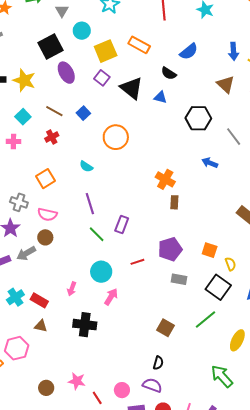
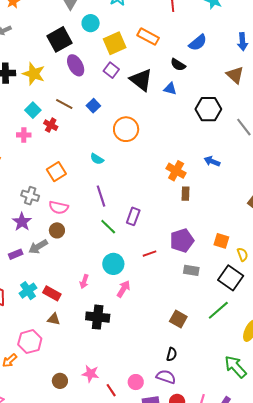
red cross: (52, 137) -> (51, 125), moved, turned -32
blue arrow: (210, 163) -> (212, 161), moved

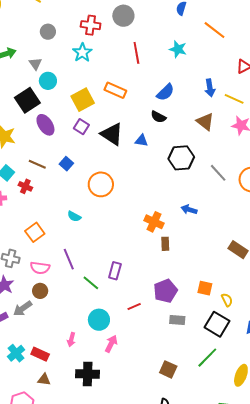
cyan circle: (91, 23) -> (48, 81), moved
black semicircle: (178, 65) -> (158, 117), moved
purple line: (101, 196) -> (69, 259), moved

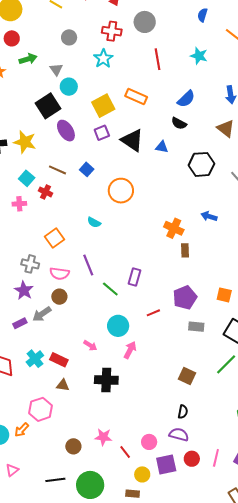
purple square: (81, 127) -> (102, 133), turned 35
pink arrow: (71, 340) -> (90, 345), turned -72

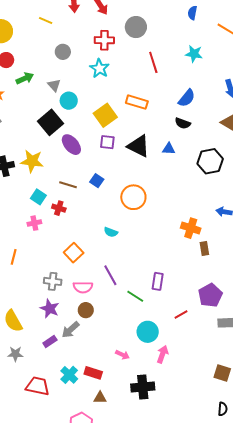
purple square: (102, 133) -> (107, 142), turned 35

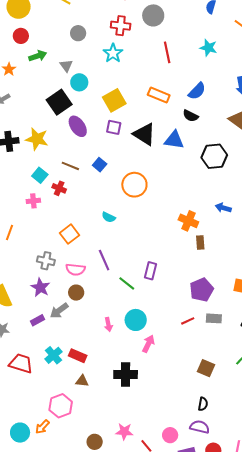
orange rectangle: (137, 102) -> (159, 95), moved
blue triangle: (169, 149) -> (174, 140), size x1.5
red line: (181, 314) -> (188, 321), moved
pink arrow: (122, 355) -> (108, 324), moved, turned 48

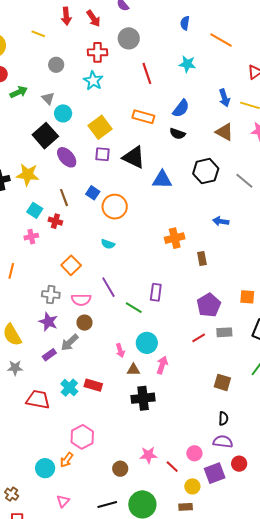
blue triangle: (174, 140) -> (162, 180), moved
brown line: (70, 166) -> (64, 198), turned 54
orange circle: (134, 185) -> (115, 207), moved
orange cross: (188, 221) -> (175, 238), moved, turned -30
brown triangle: (82, 381) -> (133, 370), moved

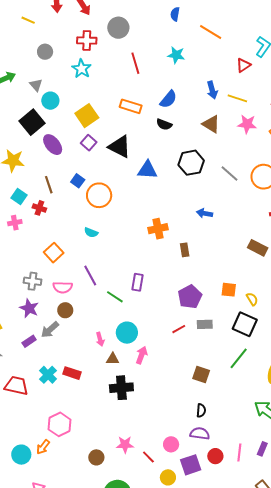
purple square: (103, 154) -> (89, 143), turned 35

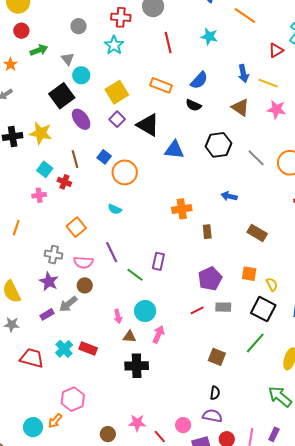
brown rectangle: (258, 248) -> (257, 233), moved

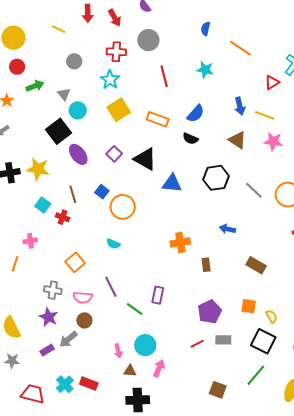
yellow square: (117, 92) -> (119, 110), moved
pink cross: (39, 195) -> (30, 241), moved

